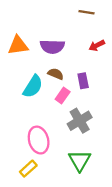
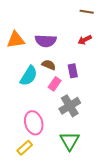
brown line: (86, 12) -> (87, 12), moved

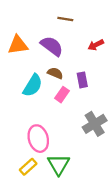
brown line: (87, 12) -> (65, 19), moved
purple semicircle: (46, 41) -> (52, 46), turned -145
gray cross: (70, 106) -> (95, 124), moved
green triangle: (70, 141) -> (59, 164), moved

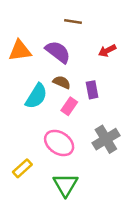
pink ellipse: (38, 139) -> (59, 143), moved, turned -40
yellow rectangle: (28, 167) -> (22, 168), moved

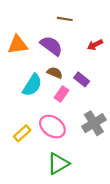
purple rectangle: (92, 90) -> (82, 79), turned -40
yellow rectangle: (22, 168) -> (22, 133), moved
green triangle: (65, 185) -> (58, 164), turned 30

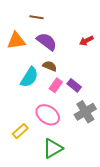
brown line: (65, 19) -> (37, 17), moved
purple rectangle: (82, 79) -> (74, 85), moved
yellow rectangle: (22, 133) -> (20, 131), moved

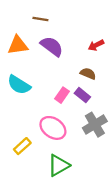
brown semicircle: (50, 66) -> (88, 74), moved
cyan semicircle: (29, 77) -> (19, 85), moved, turned 90

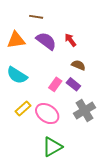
red arrow: (96, 45) -> (70, 40), moved, turned 80
yellow rectangle: (22, 146) -> (23, 108), moved

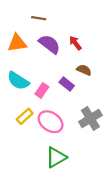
pink rectangle: (55, 84) -> (42, 90), moved
purple rectangle: (73, 84) -> (67, 84), moved

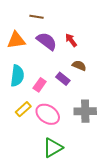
cyan semicircle: (18, 81) -> (17, 76), turned -115
gray cross: (90, 118) -> (85, 111), turned 30

